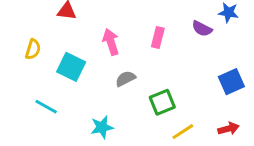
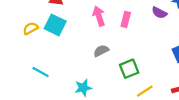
pink arrow: (111, 42) -> (99, 16), moved
yellow semicircle: (33, 49) -> (30, 28), turned -136
cyan square: (71, 67) -> (55, 25), moved

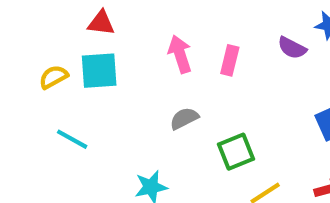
cyan square: (55, 25) -> (99, 71), turned -30
cyan line: (41, 72) -> (72, 139), moved

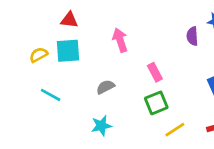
purple semicircle: (292, 48) -> (192, 36), turned 60
pink rectangle: (230, 60) -> (155, 72), moved, turned -42
gray semicircle: (184, 118) -> (105, 87), moved

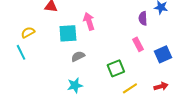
cyan square: (68, 51) -> (68, 33), moved
pink rectangle: (155, 72) -> (138, 44), moved
cyan line: (51, 95) -> (21, 52), moved, turned 35

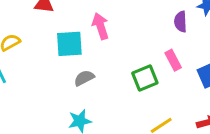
green square: (116, 68) -> (145, 78), moved

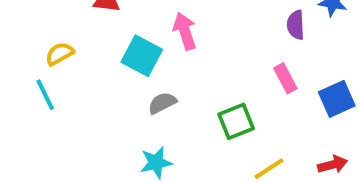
cyan square: (69, 44) -> (142, 56), turned 32
green square: (145, 78) -> (236, 121), moved

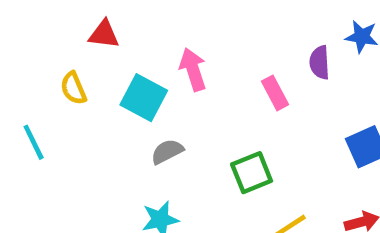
yellow semicircle: (60, 54) -> (73, 88), moved, turned -84
pink rectangle: (285, 78) -> (275, 93), moved

